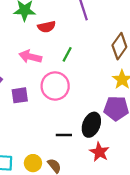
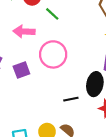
green line: (67, 54) -> (52, 14), moved, turned -64

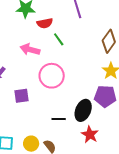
purple square: (21, 70) -> (22, 96), moved

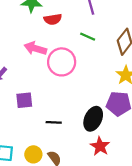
green line: (59, 39) -> (88, 37), moved, turned -32
pink circle: (52, 76) -> (62, 62), moved
black line: (59, 119) -> (54, 122), moved

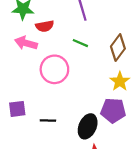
pink arrow: (35, 48) -> (26, 43), moved
black line: (54, 122) -> (48, 120), moved

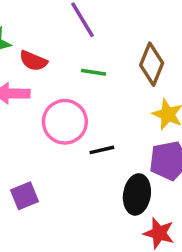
red semicircle: (45, 26) -> (33, 61), turned 48
black line: (48, 120) -> (102, 150), moved

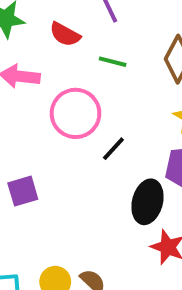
red semicircle: (33, 61) -> (65, 34), moved
black line: (102, 150) -> (113, 149), turned -40

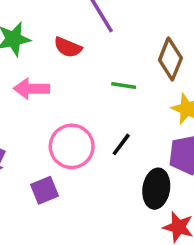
green line: (113, 62) -> (124, 86), moved
pink circle: (76, 113) -> (72, 146), moved

